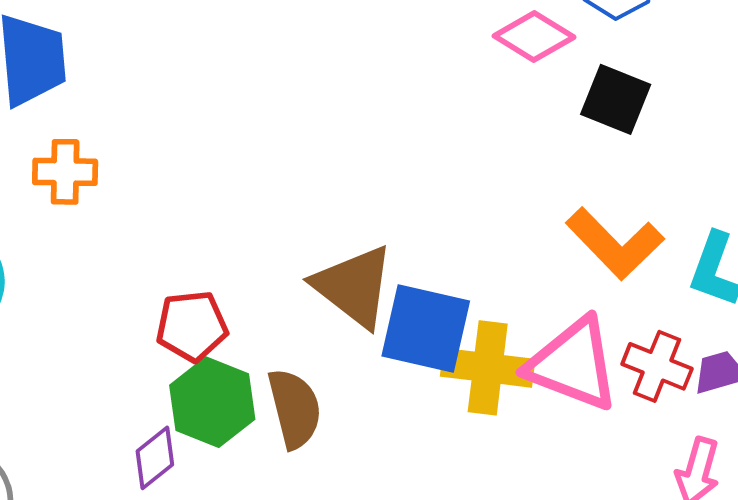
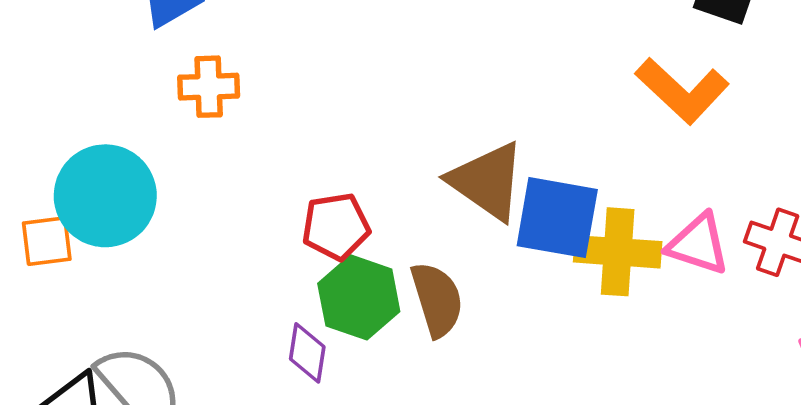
orange L-shape: (615, 244) -> (682, 91), moved
pink triangle: (573, 364) -> (698, 244), size x0.7
purple diamond: (155, 458) -> (307, 353), turned -40

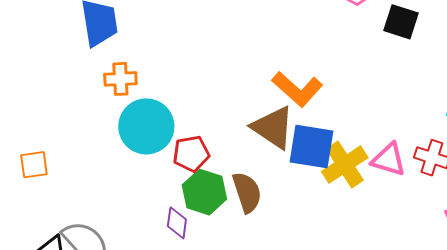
orange L-shape: (682, 91) -> (297, 89), moved
cyan circle: (105, 196) -> (146, 126), moved
yellow cross: (618, 252) -> (345, 165), turned -36

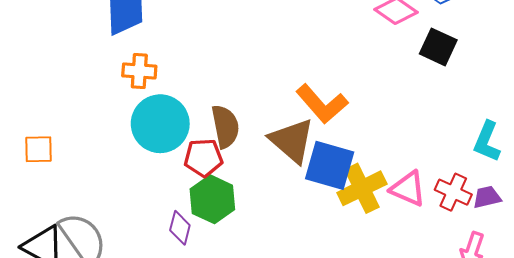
brown semicircle: (247, 192) -> (225, 126), moved

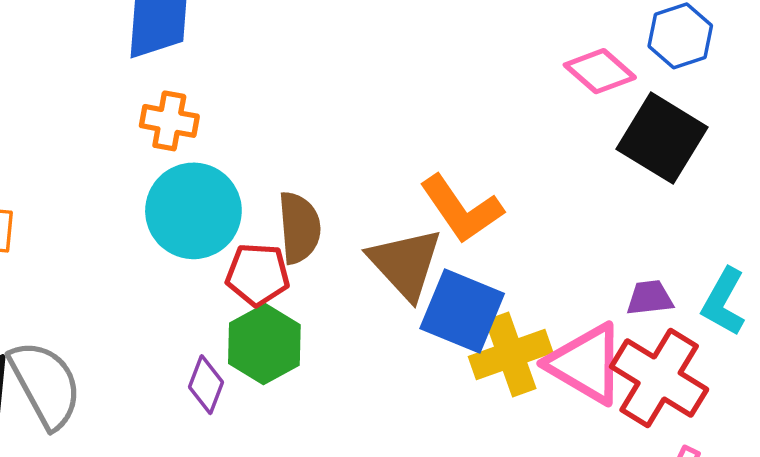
black square: (438, 47) -> (662, 138), size x1.4
pink triangle: (408, 189) -> (586, 364), size x1.4
red cross: (453, 192) -> (659, 378), size x1.6
purple trapezoid: (487, 197) -> (650, 298), moved

